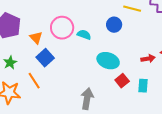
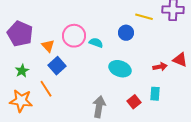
red square: (122, 81) -> (134, 102), moved

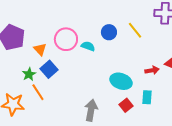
yellow line: (144, 17) -> (135, 30), moved, turned 36
blue circle: (126, 33) -> (109, 32), moved
cyan ellipse: (120, 69) -> (121, 81), moved
green star: (22, 71) -> (29, 74), moved

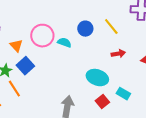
red arrow: (152, 70) -> (118, 54), moved
cyan rectangle: (147, 97) -> (123, 94), turned -64

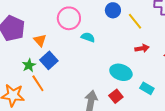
blue circle: (85, 29) -> (113, 10), moved
pink circle: (42, 36) -> (69, 18), moved
red square: (102, 102) -> (116, 96), moved

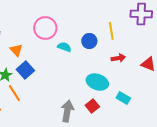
blue circle: (113, 10) -> (89, 41), moved
yellow line: (135, 21) -> (111, 31), turned 30

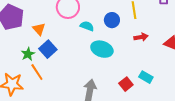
cyan ellipse: (97, 82) -> (102, 49), moved
red square: (92, 106) -> (126, 84), moved

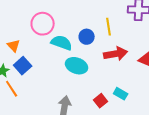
cyan semicircle: (87, 26) -> (62, 43), size x1.5
red arrow: (141, 37) -> (116, 54), size x1.6

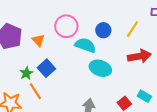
yellow line: (109, 27) -> (132, 29), turned 42
blue circle: (87, 37) -> (103, 30), moved
orange triangle: (14, 46) -> (38, 40), moved

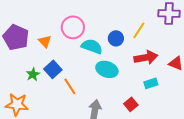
blue circle: (103, 30) -> (116, 38), moved
orange line: (35, 91) -> (70, 86), moved
cyan rectangle: (144, 96) -> (151, 83), moved, turned -48

